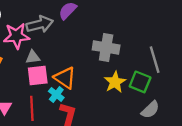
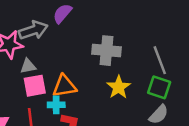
orange triangle: (65, 78) -> (64, 86), turned -40
green square: (140, 82) -> (159, 87), moved
cyan cross: (56, 94) -> (56, 105), turned -35

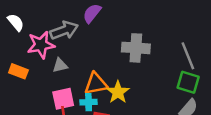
pink square: (35, 86) -> (63, 99), moved
yellow star: (119, 87) -> (118, 92), moved

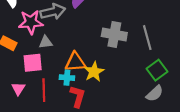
gray line: (188, 56) -> (147, 38), moved
green square: (188, 82) -> (157, 70), turned 30
pink square: (63, 99) -> (33, 63), moved

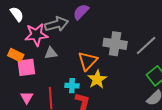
gray line: (147, 38) -> (146, 46), turned 65
orange triangle: (75, 62) -> (88, 61), moved, turned -40
pink square: (33, 63) -> (26, 67), moved

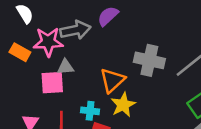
orange rectangle: (16, 55) -> (20, 52), moved
pink square: (26, 67) -> (52, 83), moved

